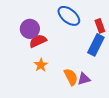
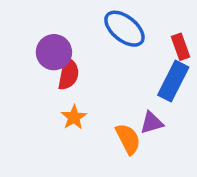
red semicircle: (38, 41) -> (68, 74), turned 126
purple triangle: (84, 79) -> (152, 123), moved

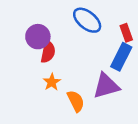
purple triangle: (152, 123) -> (106, 86), size x1.6
orange semicircle: (128, 139) -> (76, 101), moved

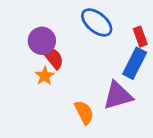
red semicircle: (48, 52) -> (53, 58), turned -50
orange star: (52, 82) -> (45, 76), moved

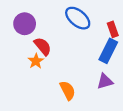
purple circle: (42, 41) -> (25, 24), moved
purple triangle: (118, 96) -> (105, 81), moved, size x0.7

